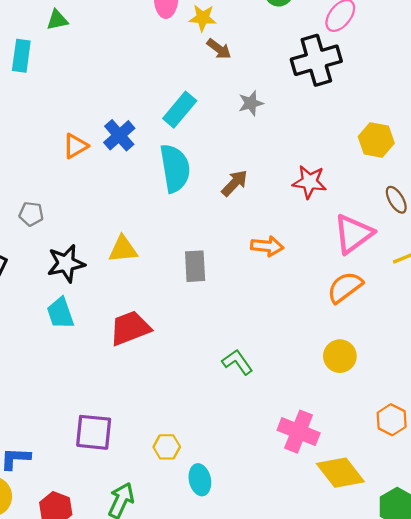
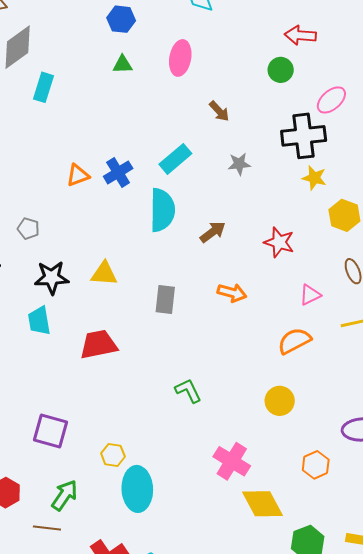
yellow star: (203, 18) -> (314, 178), moved
green triangle: (57, 20) -> (123, 64), moved
pink triangle: (353, 234) -> (310, 295), size x0.6
cyan ellipse: (200, 480) -> (137, 489), size x1.6

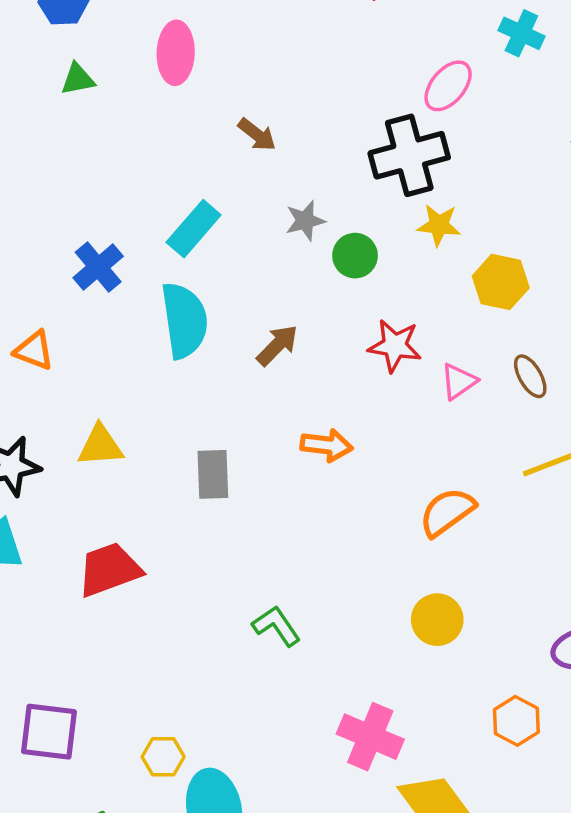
green circle: (281, 70) -> (355, 256), moved
orange triangle: (78, 175) -> (34, 350), moved, turned 50
pink triangle: (310, 295) -> (459, 381), moved

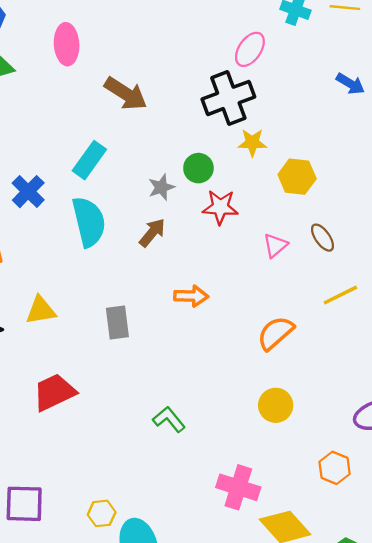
brown arrow: (257, 135) -> (126, 94), size x1.6
gray star: (305, 221) -> (161, 187), moved
red star: (395, 346) -> (220, 207), moved

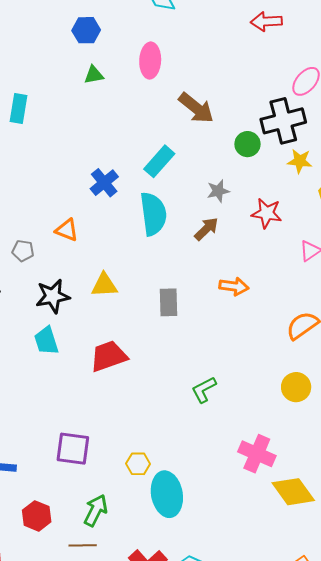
green circle: (198, 168) -> (247, 144), moved
green L-shape: (169, 419) -> (204, 390), turned -84

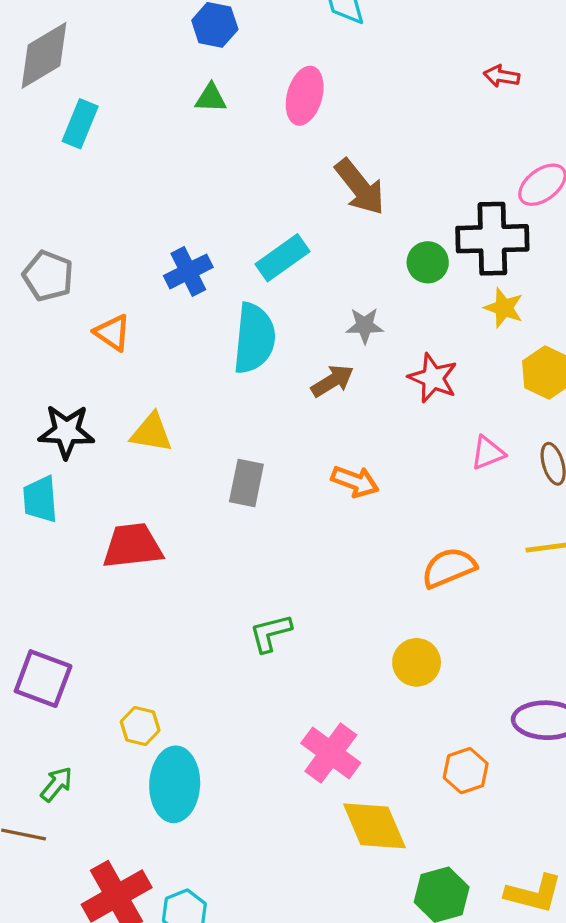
red arrow: (266, 21) -> (502, 76), size x0.7
gray pentagon: (23, 251) -> (48, 276), moved, size x1.4
green arrow: (96, 510) -> (57, 784), size x0.7

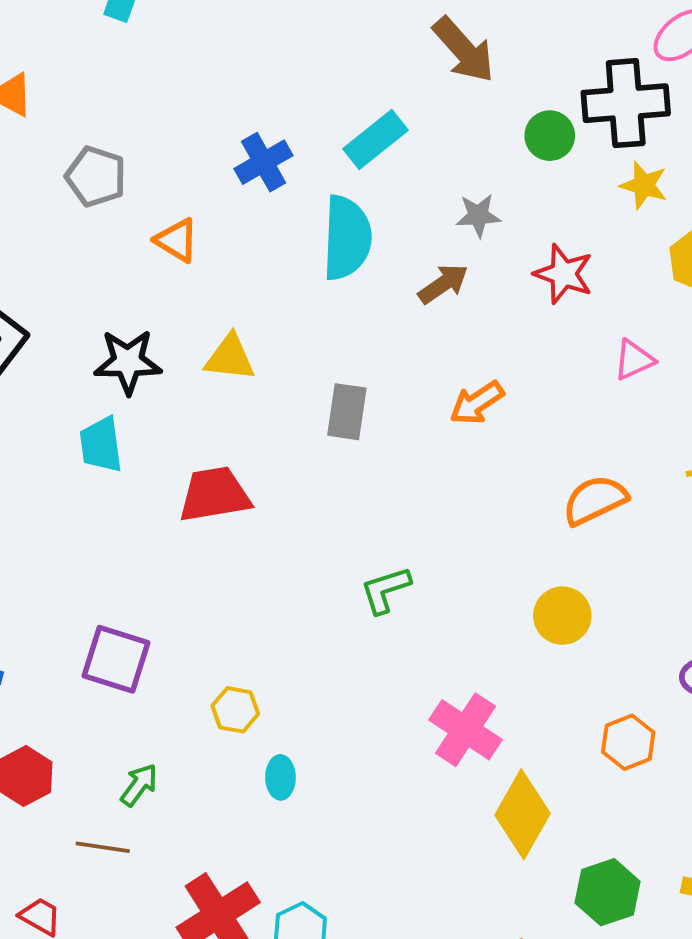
orange arrow: (355, 481) -> (477, 403), turned 129
cyan ellipse: (175, 784) -> (280, 777), size x0.5
yellow diamond: (374, 826) -> (522, 814), turned 56

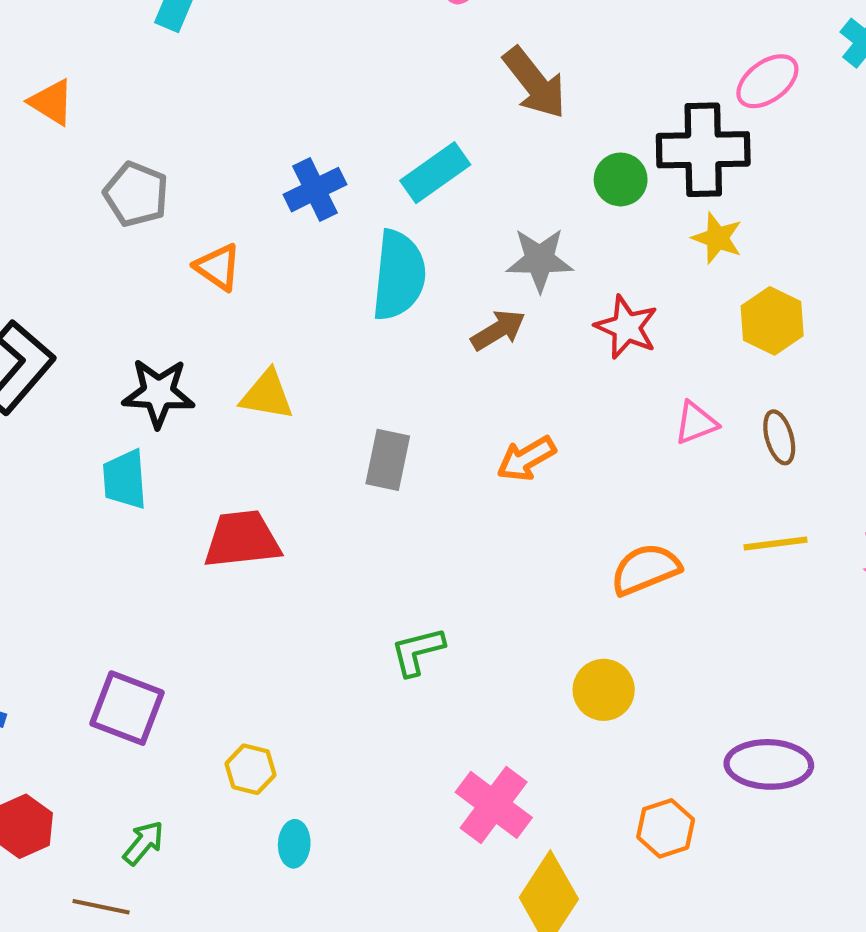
gray star: (478, 215) -> (540, 260), size x1.4

